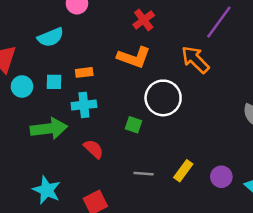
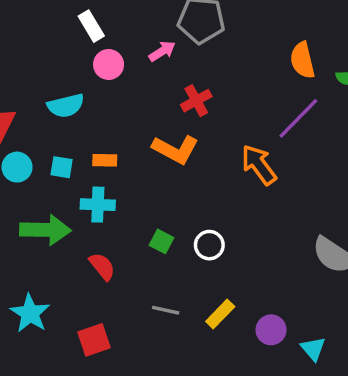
white circle: (163, 98) -> (209, 245), moved, size x0.6

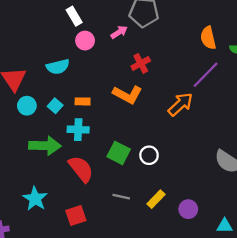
orange arrow: (259, 165) -> (180, 104), turned 84
cyan square: (62, 167) -> (55, 106), turned 32
green square: (161, 241) -> (119, 153), size x1.5
red semicircle: (102, 266) -> (81, 169), size x1.5
cyan triangle: (313, 349) -> (225, 226), moved, turned -49

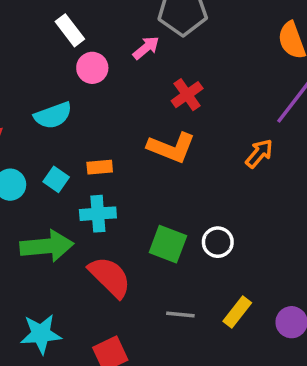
orange arrow: (180, 104) -> (259, 153), size x0.7
cyan star: (35, 199) -> (41, 334), turned -30

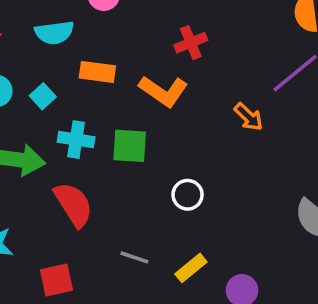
orange arrow: (259, 153) -> (249, 117), turned 80
orange rectangle: (100, 167) -> (97, 72), moved, size x1.4
green square: (168, 244) -> (130, 146), moved, turned -30

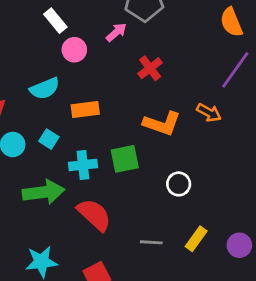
orange L-shape: (163, 91) -> (162, 124), moved

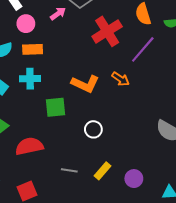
red cross: (150, 68) -> (107, 31), moved, size x1.6
orange rectangle: (85, 109) -> (33, 49), moved
cyan cross: (83, 165) -> (30, 79), moved
red semicircle: (94, 215) -> (29, 146), turned -60

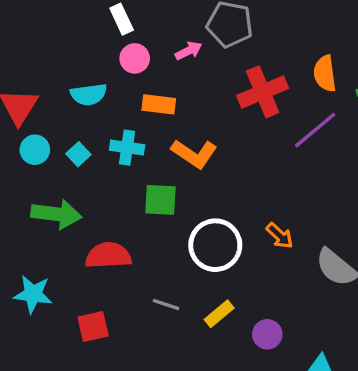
orange rectangle: (33, 49) -> (159, 104), moved
orange arrow: (120, 79) -> (280, 236), moved
orange L-shape: (85, 84) -> (194, 154), moved
white circle: (93, 129) -> (215, 245), size x1.8

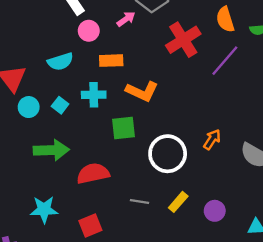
orange arrow: (280, 236) -> (212, 139), turned -90

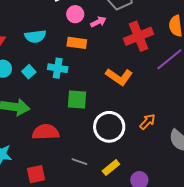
pink arrow: (126, 19) -> (98, 22), moved
pink circle: (89, 31) -> (75, 14), moved
orange L-shape: (142, 91) -> (119, 77), moved

